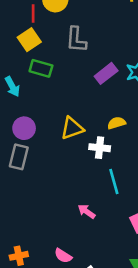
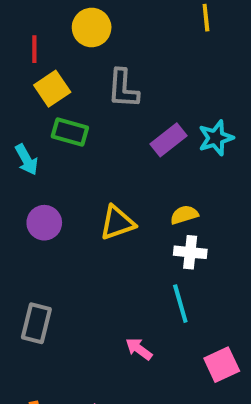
red line: (33, 14) -> (34, 49), moved
white cross: (100, 148) -> (190, 252), moved
gray rectangle: (19, 157) -> (36, 323), moved

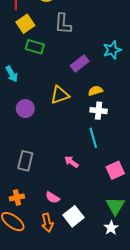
purple rectangle: (168, 140) -> (80, 64), moved
cyan arrow: (27, 160) -> (12, 74), moved
purple circle: (44, 223) -> (25, 109), moved
gray rectangle: (36, 323) -> (25, 161), moved

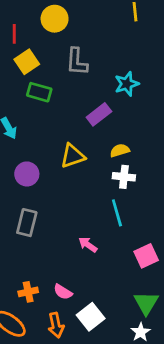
cyan star: (112, 50) -> (127, 84), moved
gray rectangle: (25, 161) -> (27, 223), moved
orange cross: (17, 197) -> (28, 292), moved

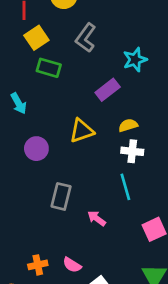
gray L-shape: (77, 62) -> (86, 38), turned 32
gray rectangle: (27, 223) -> (61, 196), moved

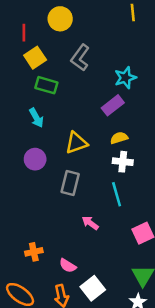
purple rectangle: (108, 90) -> (113, 105), moved
cyan arrow: (19, 103) -> (36, 118), moved
gray rectangle: (61, 196) -> (70, 183), moved
orange cross: (38, 265) -> (34, 252), moved

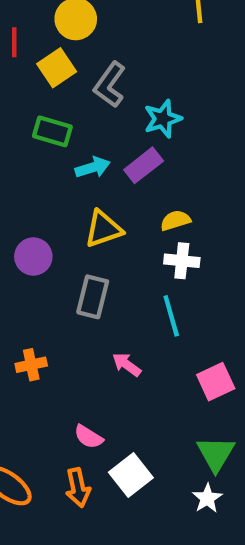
yellow square: (35, 58) -> (57, 68), moved
cyan star: (125, 78) -> (163, 119), moved
purple rectangle: (113, 105) -> (144, 165), moved
cyan arrow: (36, 118) -> (93, 167), moved, turned -78
orange cross: (34, 252) -> (31, 365), moved

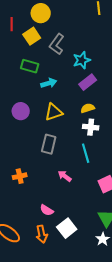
purple rectangle: (144, 165) -> (88, 82), moved
purple circle: (33, 257) -> (21, 111), moved

